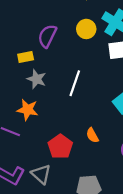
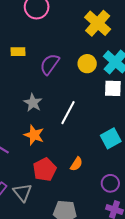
yellow rectangle: (26, 57) -> (18, 52), moved
orange star: (28, 110) -> (34, 135), moved
orange semicircle: (92, 135) -> (76, 164), turned -128

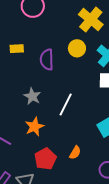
purple semicircle: (50, 64) -> (47, 60), turned -35
yellow circle: (87, 64) -> (77, 48), moved
orange star: (34, 135) -> (34, 127), turned 30

